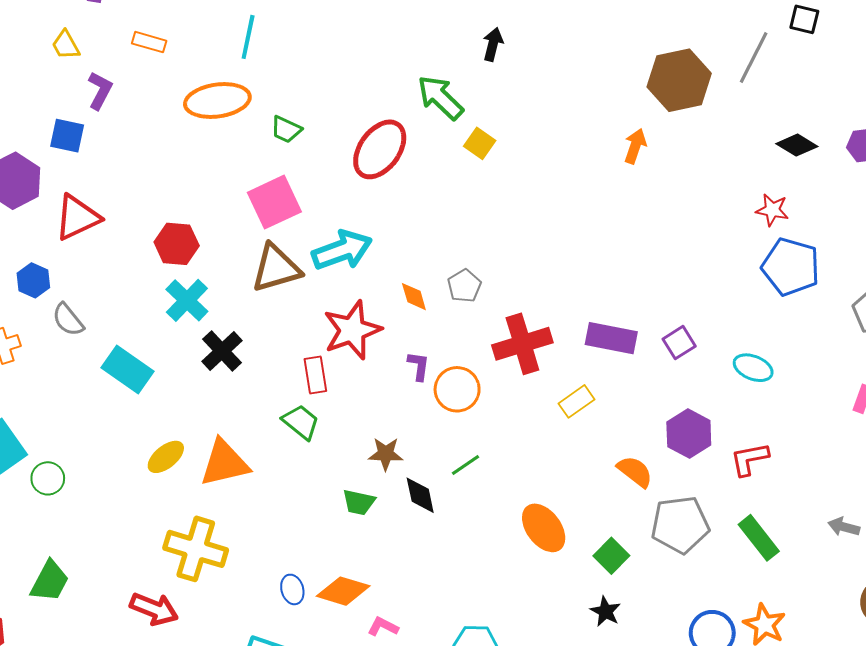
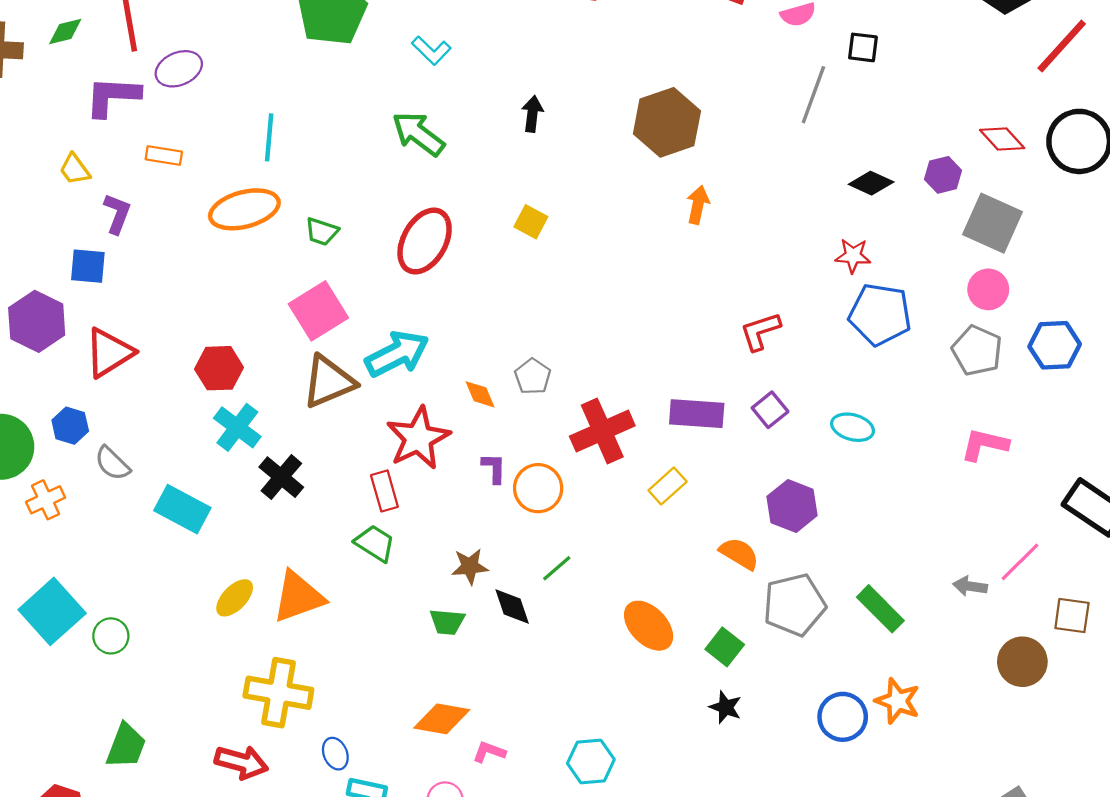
brown hexagon: (679, 80) -> (667, 122), moved
green arrow: (440, 98) -> (418, 134), moved
red L-shape: (750, 459) -> (760, 331), moved
blue ellipse: (292, 589) -> (335, 754), moved

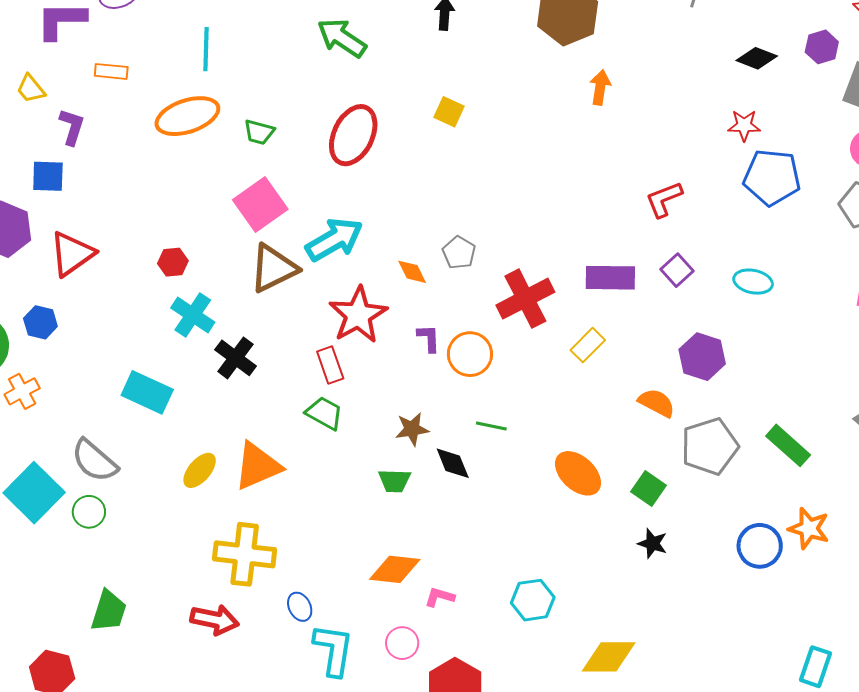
red hexagon: (219, 368) -> (173, 262), size x0.7
gray semicircle: (112, 463) -> (94, 461), moved, size x1.4
green line: (557, 568) -> (491, 426), turned 56

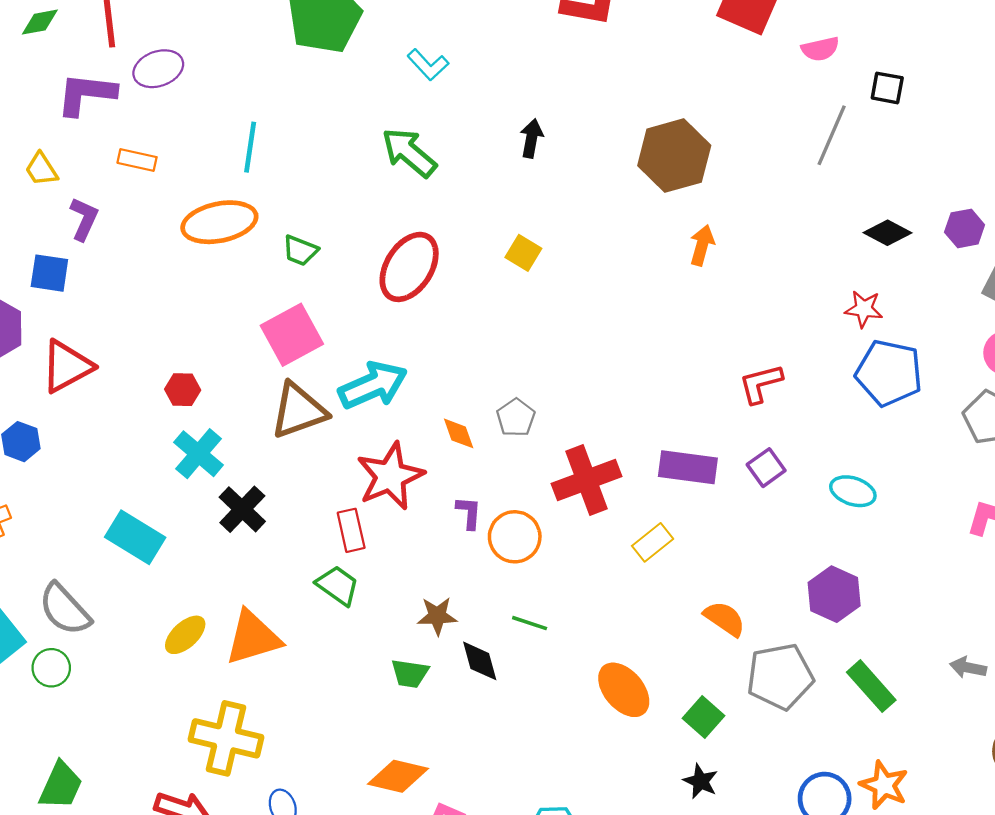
purple hexagon: (702, 357) -> (834, 594), moved

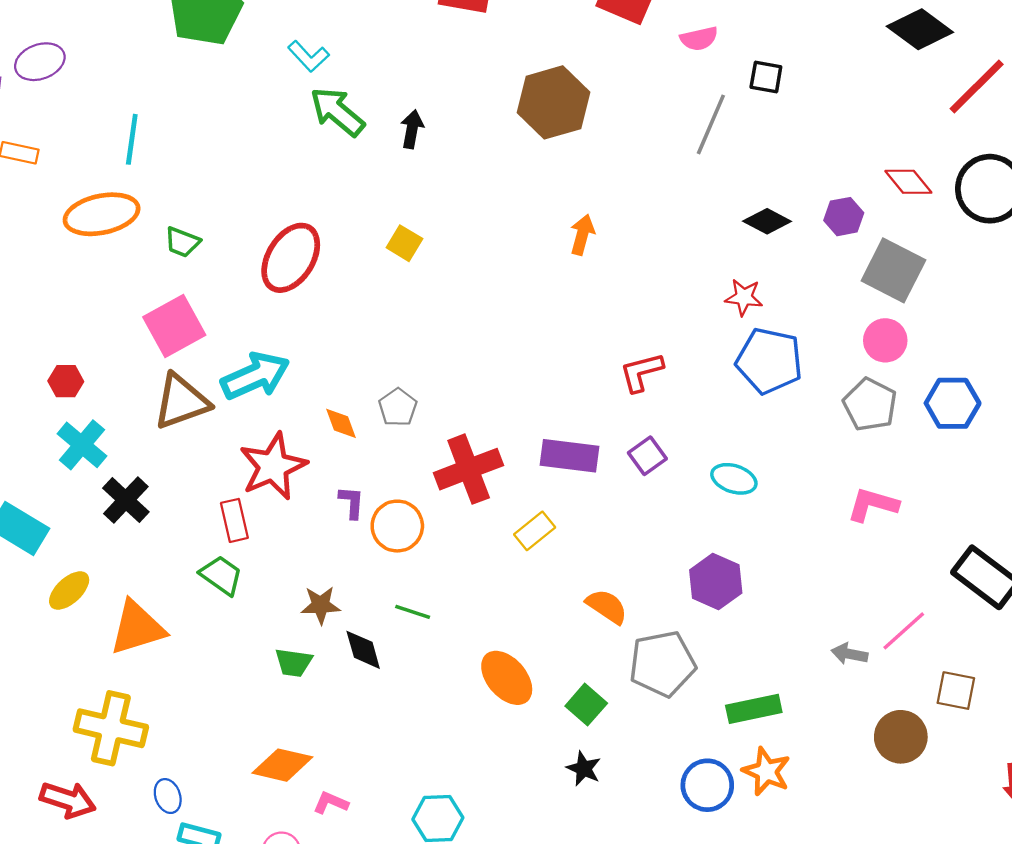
green arrow: (409, 153) -> (337, 112), moved
brown hexagon: (674, 156) -> (553, 102), moved
yellow ellipse: (185, 635) -> (69, 590), moved
green rectangle: (871, 686) -> (754, 709), moved, turned -60

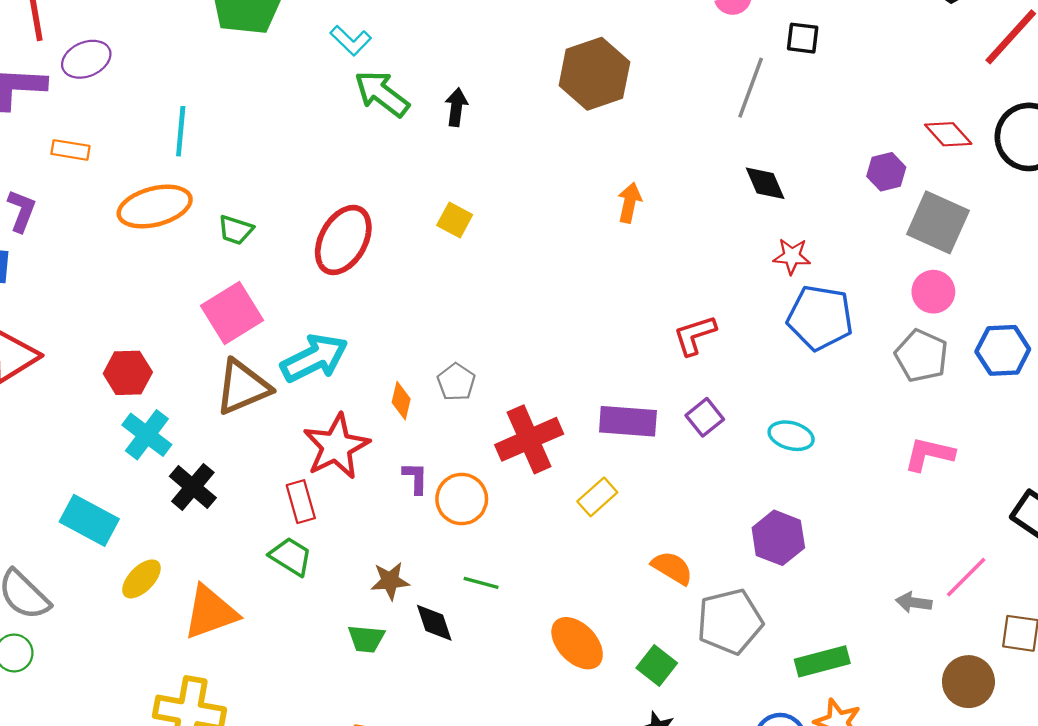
black diamond: (767, 221) -> (765, 183), moved, turned 42
red hexagon: (66, 381) -> (128, 373), size x1.4
orange diamond: (341, 423) -> (401, 401), turned 36

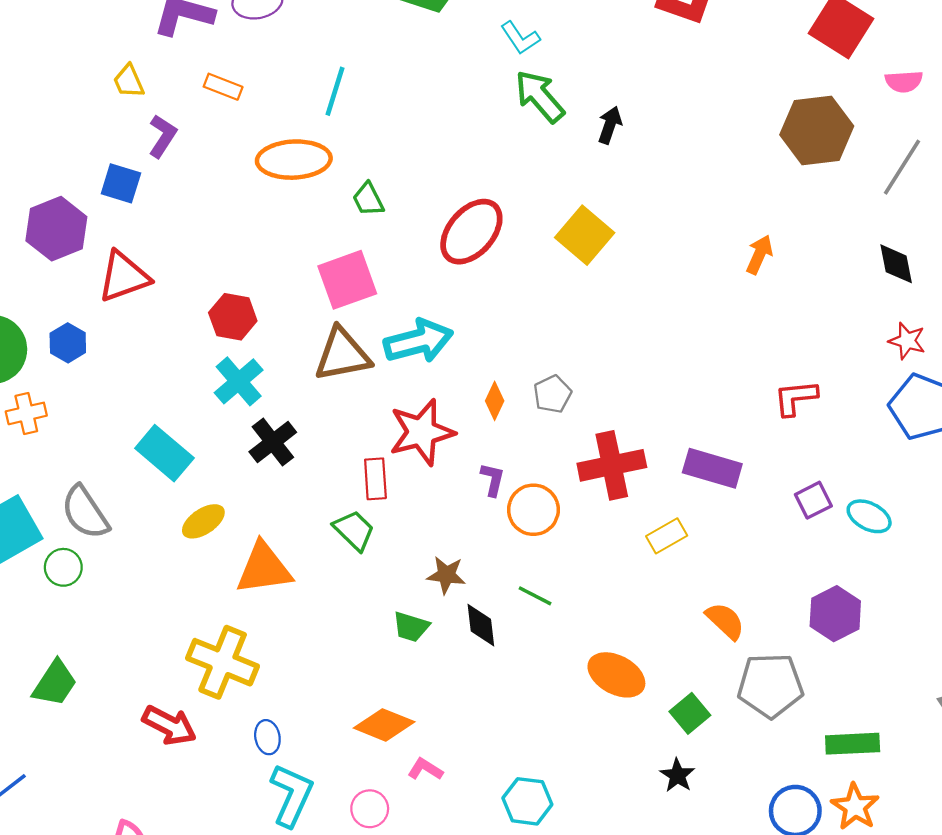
brown hexagon: (594, 74) -> (817, 130), moved
yellow square: (455, 220) -> (585, 235), size x1.6
green trapezoid: (236, 230) -> (368, 199), turned 33
purple square: (705, 417) -> (813, 500), moved
orange ellipse: (577, 643) -> (616, 675), turned -30

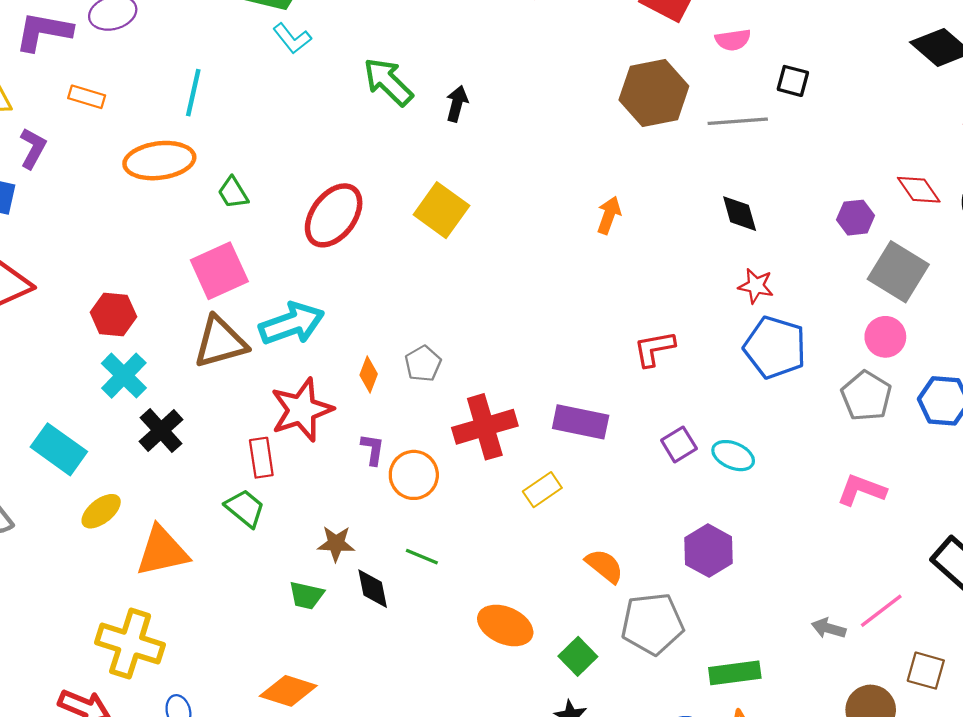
cyan L-shape: (520, 38) -> (292, 38), moved
gray line: (902, 167) -> (738, 121), turned 58

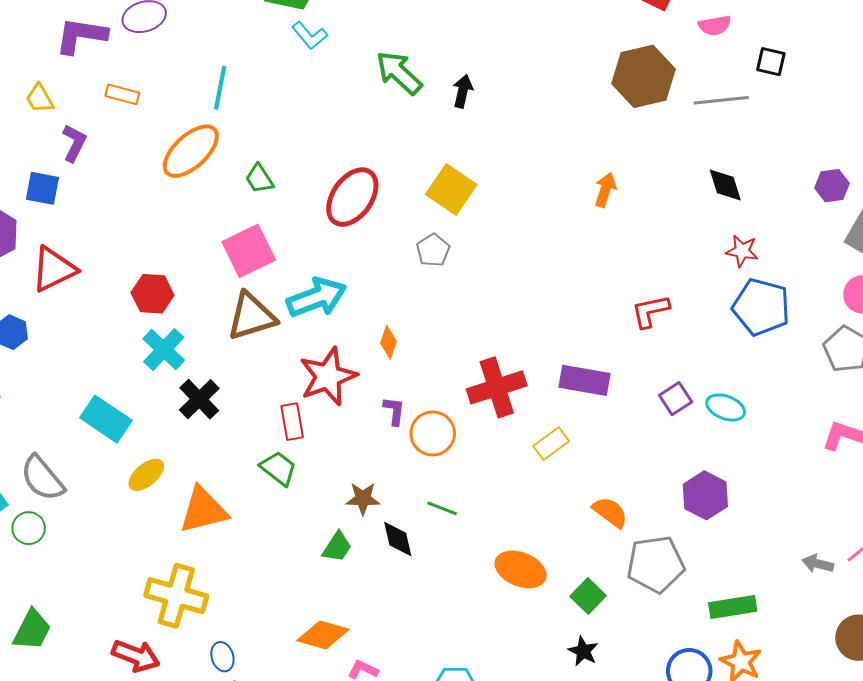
orange ellipse: (159, 161) -> (191, 151), turned -34
gray pentagon: (423, 364) -> (433, 250), moved
green trapezoid: (306, 595) -> (337, 547), turned -68

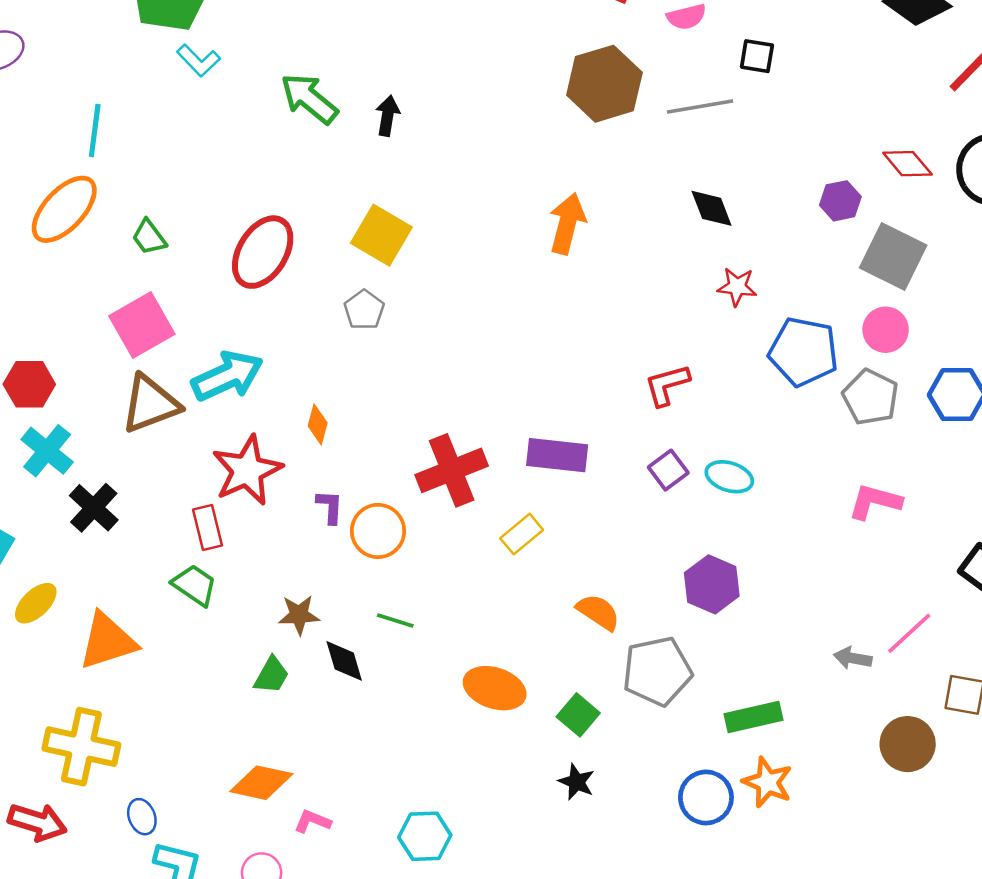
orange arrow: (605, 190) -> (567, 224), size x1.4
blue pentagon: (761, 307) -> (803, 352), moved
red L-shape: (650, 311) -> (667, 385), moved

